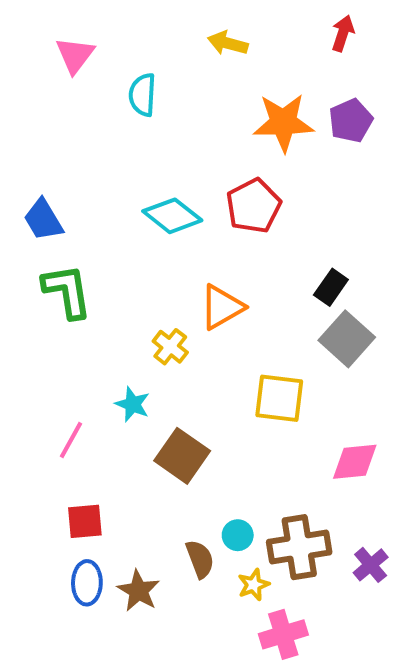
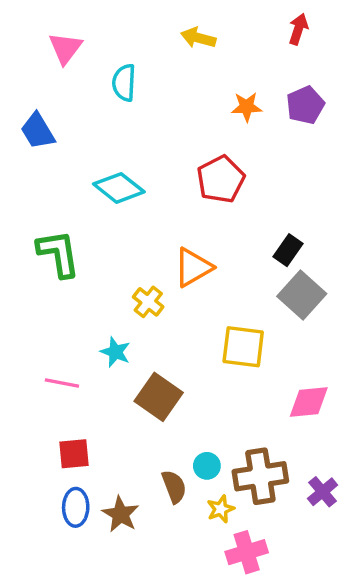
orange star: (283, 123) -> (247, 107), size x0.6
cyan diamond: (172, 216) -> (119, 188), moved
blue trapezoid: (43, 220) -> (38, 131), moved
pink line: (71, 440) -> (62, 383), turned 72

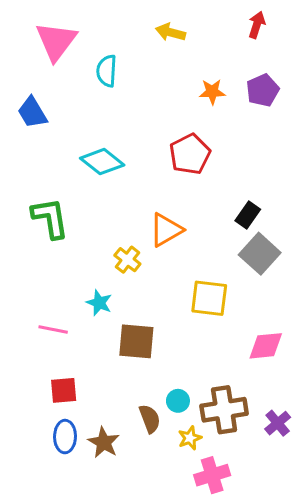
pink triangle: (65, 48) -> (56, 41), size x1.4
brown square: (159, 397) -> (136, 341), turned -30

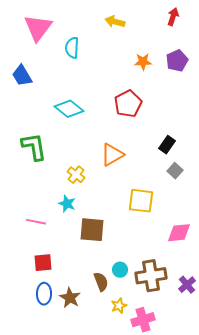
gray square: (260, 254) -> (175, 171), size x0.6
yellow cross: (127, 260) -> (76, 175), moved
yellow star: (190, 438) -> (119, 306), moved

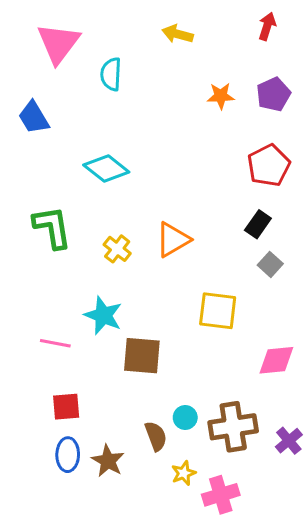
red pentagon: (128, 104) -> (269, 165), moved
yellow cross: (76, 175) -> (117, 249), moved
cyan star: (67, 204) -> (103, 315), size x1.4

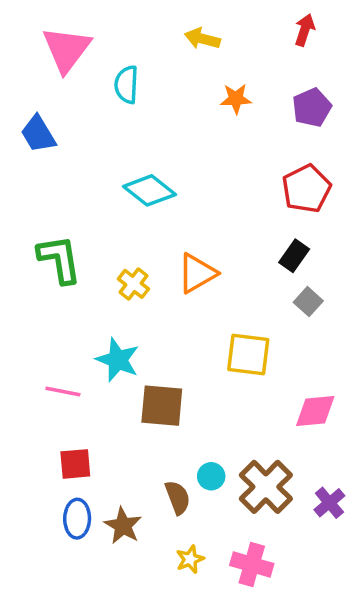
orange star: (221, 96) -> (236, 99), moved
cyan diamond: (106, 169) -> (149, 190), moved
brown cross: (233, 427) -> (266, 487), turned -36
yellow star: (184, 473) -> (190, 559), moved
pink cross: (221, 495) -> (252, 565), turned 33

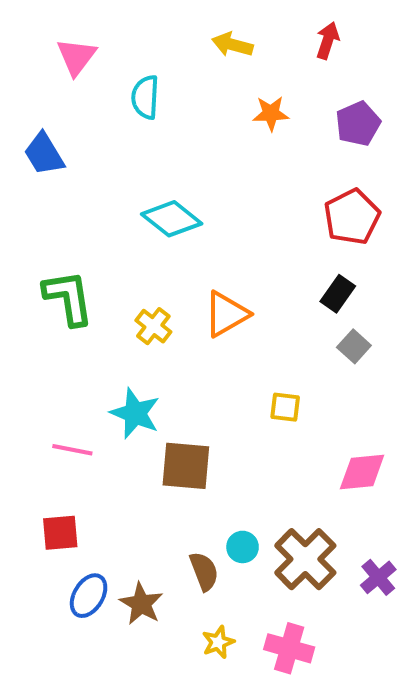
red arrow: (305, 30) -> (328, 41), moved
pink triangle: (66, 49) -> (76, 57), size x0.7
yellow square: (248, 355) -> (285, 407), size x0.6
red square: (75, 464) -> (60, 533), moved
blue ellipse: (77, 519) -> (89, 596), turned 30

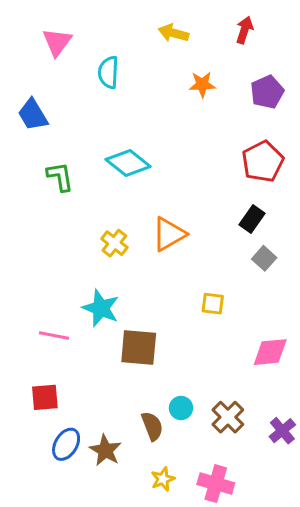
green L-shape: (68, 298) -> (60, 177), moved, size x0.7
brown cross: (305, 559) -> (228, 417), size x0.7

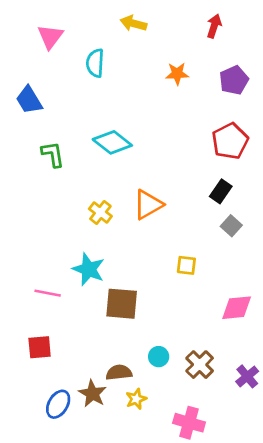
yellow arrow: (173, 33) -> (133, 23), moved
brown semicircle: (152, 426) -> (119, 372), moved, turned -75
blue ellipse: (66, 444) -> (58, 404), moved
yellow star: (163, 479) -> (136, 399), moved

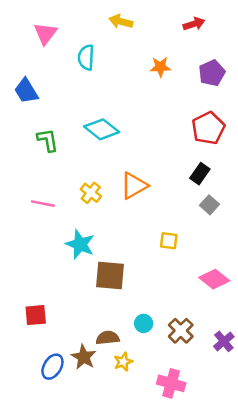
red arrow: (214, 26) -> (194, 24), turned 54
pink line: (48, 293) -> (43, 204), moved
pink diamond: (237, 308) -> (214, 279), turned 44

